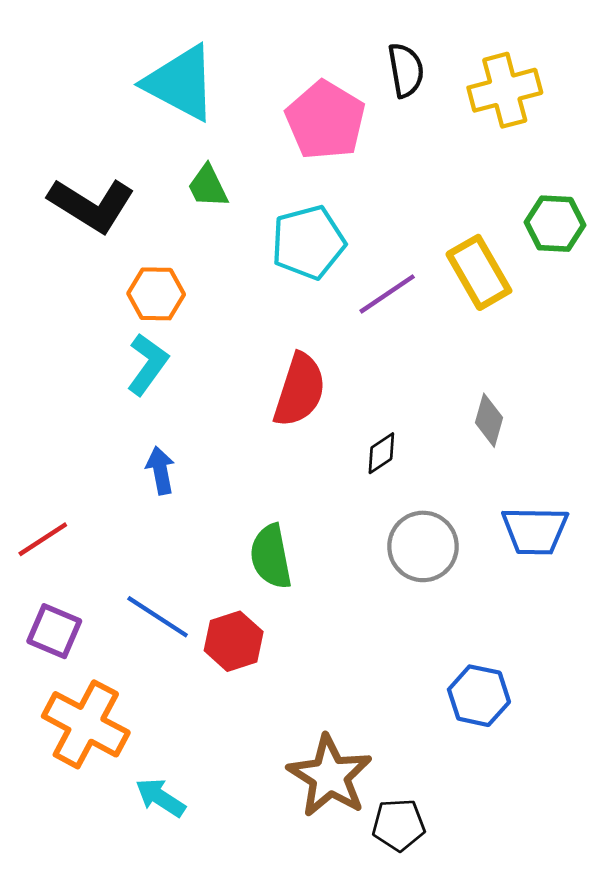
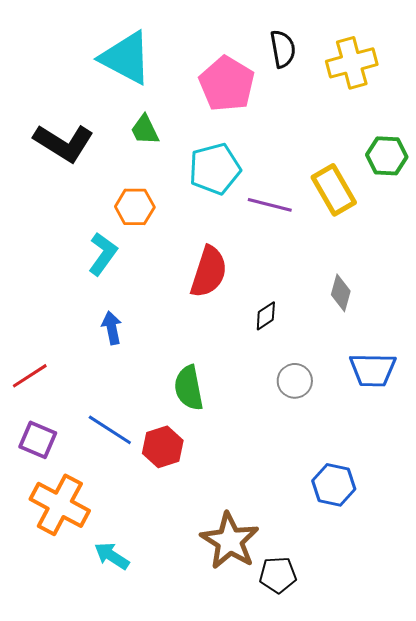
orange hexagon: (156, 294) -> (135, 207), moved
purple line: (387, 294) -> (270, 205), turned 48
gray circle: (423, 546) -> (295, 381), size x0.7

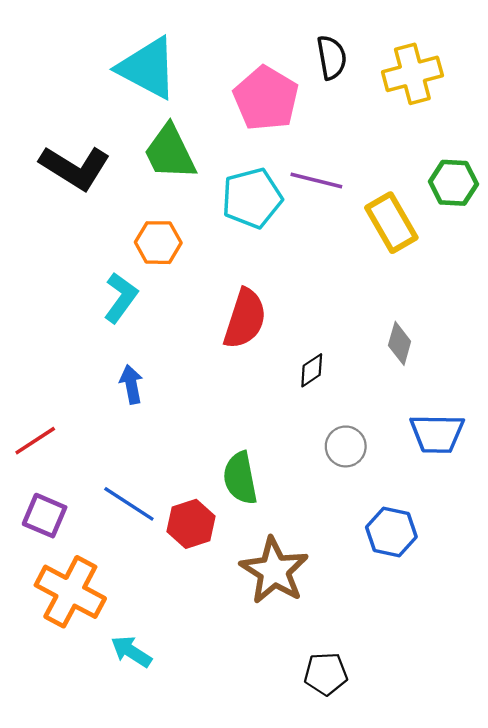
green trapezoid: (145, 130) -> (170, 152), size x1.6
purple line: (270, 205) -> (316, 180), moved
green semicircle: (189, 388) -> (240, 478), moved
blue hexagon: (334, 485) -> (391, 532), moved
brown star: (230, 541) -> (274, 571), moved

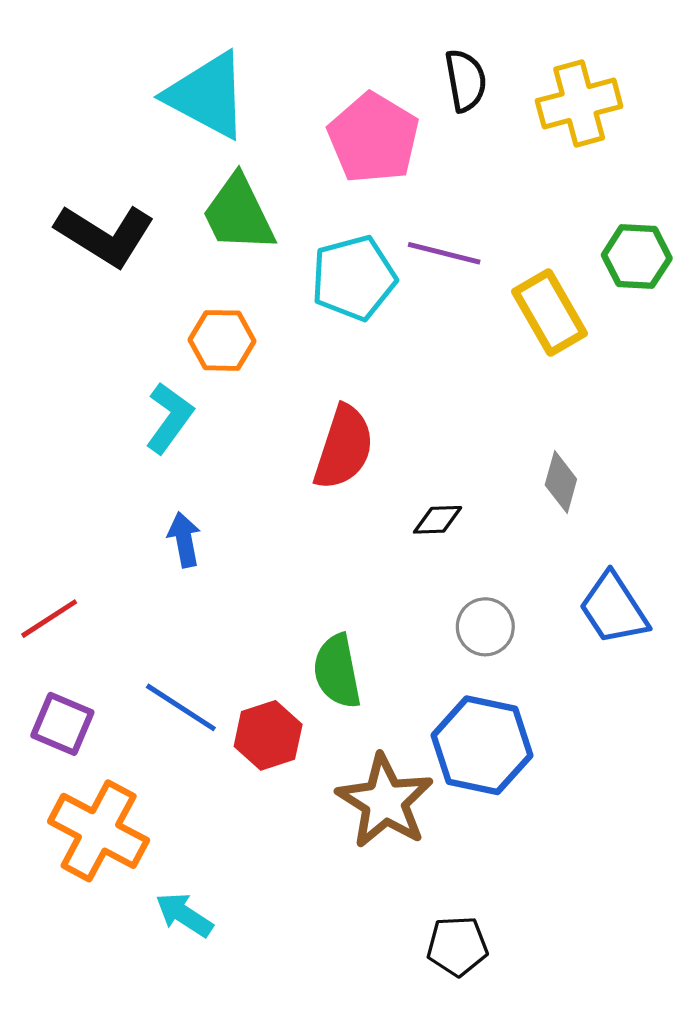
black diamond: (312, 370) -> (438, 520), turned 32
blue trapezoid: (437, 434) -> (614, 609), turned 56
blue hexagon: (391, 532) -> (482, 745), moved, size x1.4

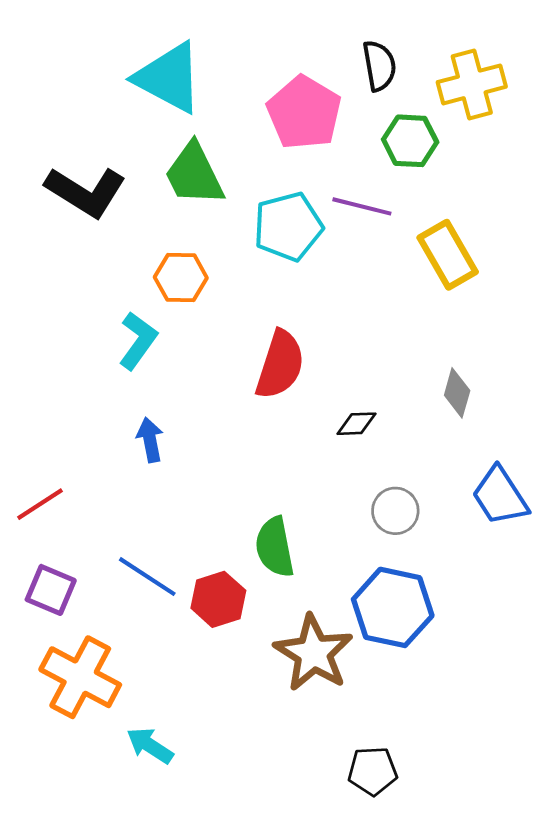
green hexagon: (637, 257) -> (410, 141), moved

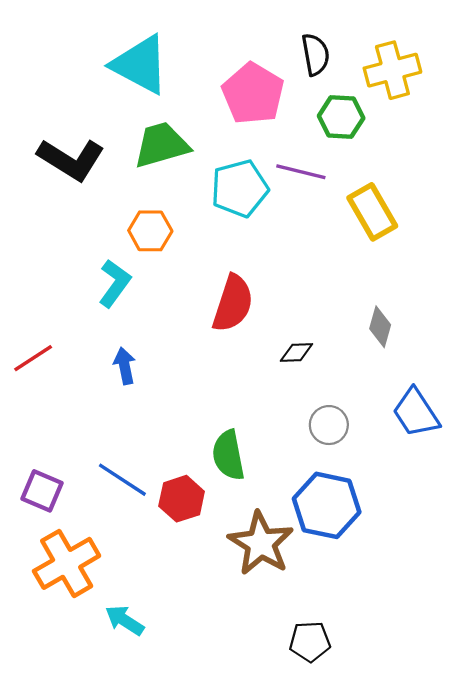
green trapezoid: (194, 174) -> (161, 145), turned 100
red line: (40, 504) -> (33, 358), moved
orange cross: (80, 677) -> (67, 563), turned 32

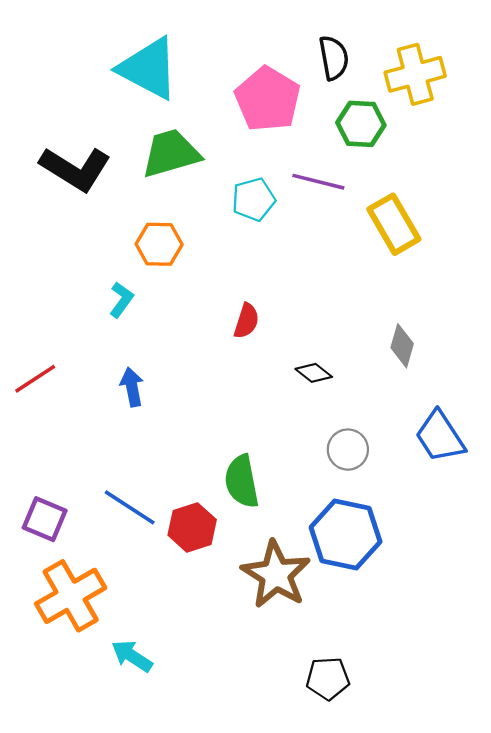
cyan pentagon: (240, 188) -> (253, 199), size x0.7
cyan L-shape: (115, 283) -> (121, 300), size x0.7
red semicircle: (233, 303) -> (246, 321), size x0.6
black diamond: (296, 352) -> (314, 373), turned 40

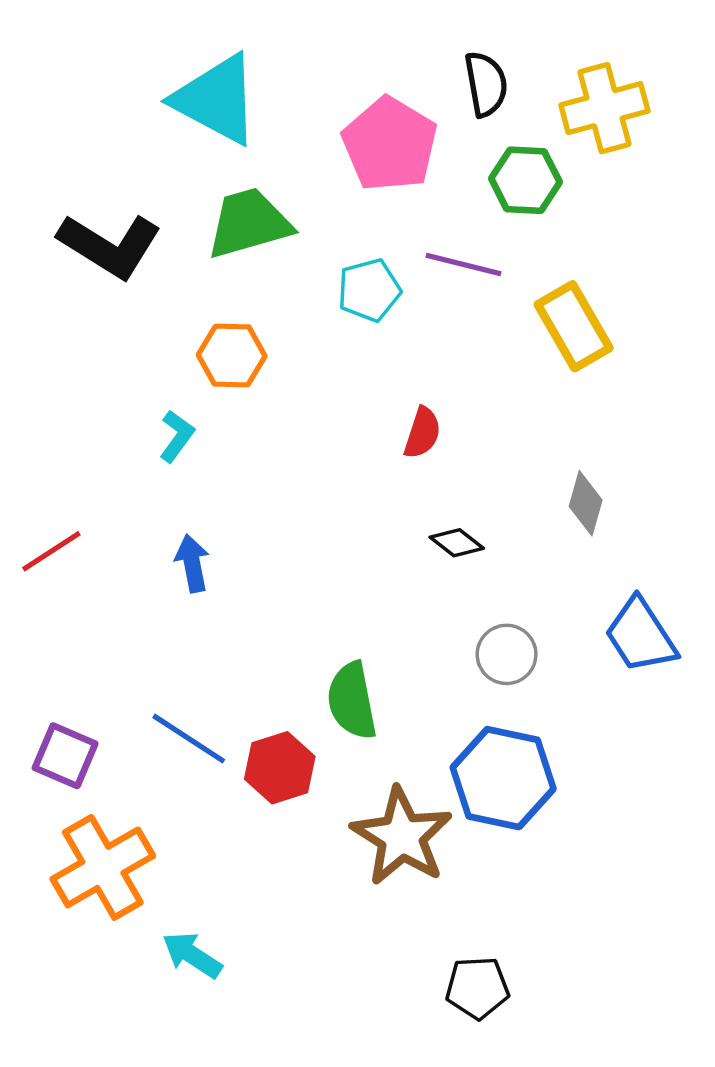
red semicircle: (246, 321) -> (422, 433), moved

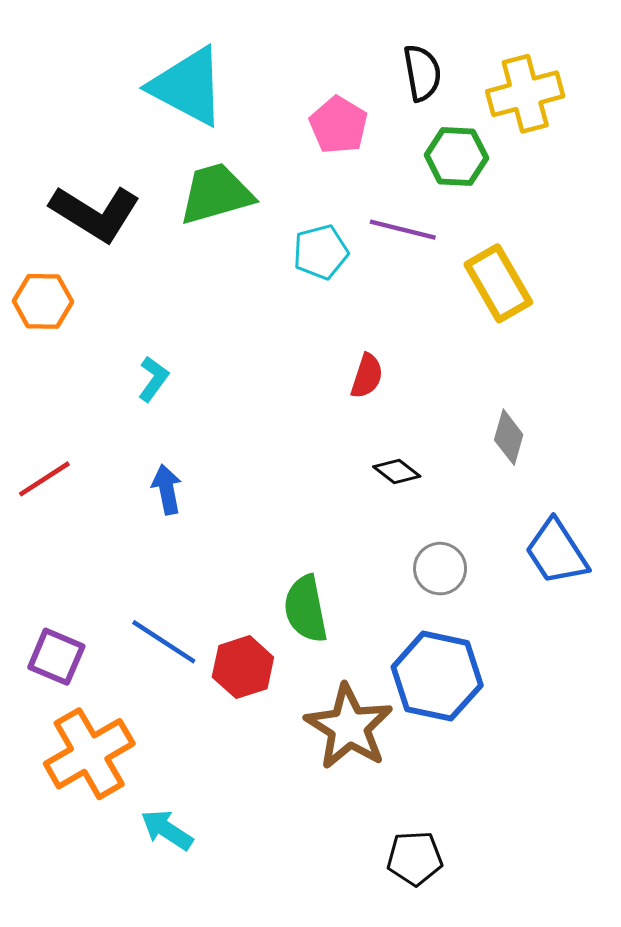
pink pentagon: (390, 144) -> (339, 125), size x0.7
orange hexagon: (232, 355) -> (43, 301), moved

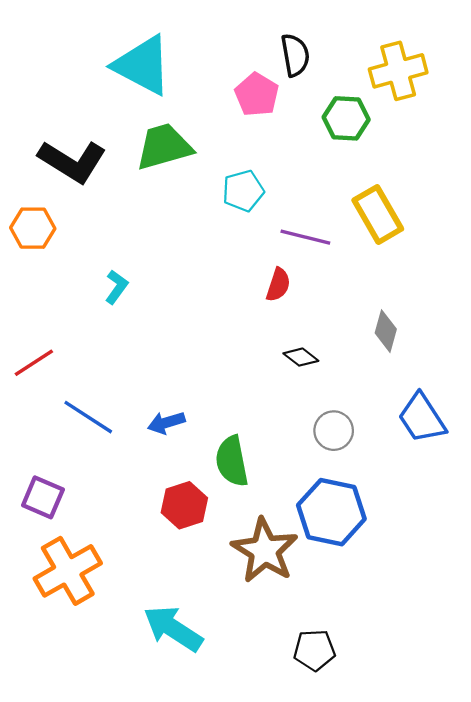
black semicircle: (422, 73) -> (295, 55), moved
purple line: (403, 230) -> (305, 237), moved
blue arrow: (167, 489) -> (166, 423), moved, turned -96
blue line: (164, 642) -> (88, 417), moved
cyan arrow: (167, 830) -> (173, 629), moved, size x1.5

